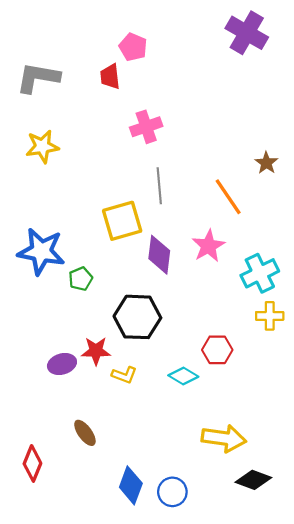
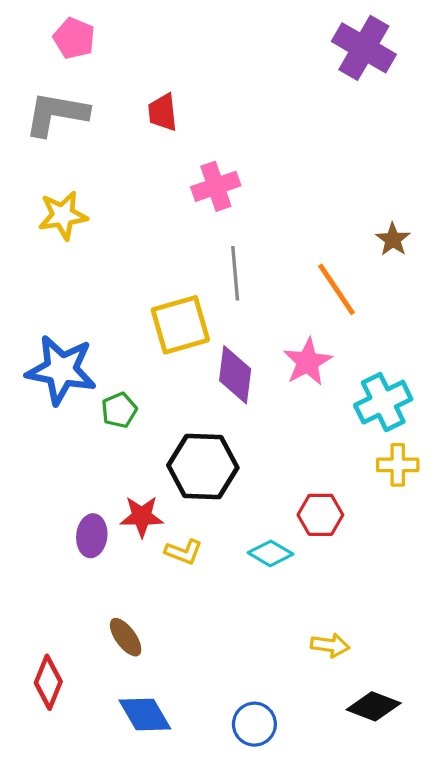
pink pentagon: (133, 47) -> (74, 38), moved
purple ellipse: (62, 364) -> (92, 536), turned -68
yellow arrow: (224, 438) -> (330, 645), size x0.6
blue diamond: (131, 485) -> (145, 714), moved, turned -51

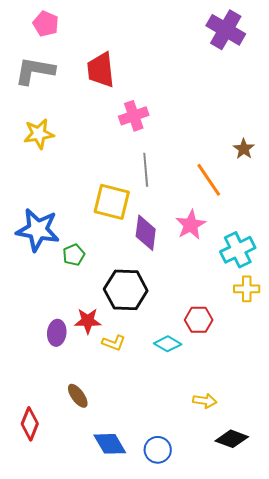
red trapezoid: (163, 112) -> (101, 70), size x1.5
yellow square: (180, 325) -> (112, 202), turned 30
blue diamond: (145, 714) -> (110, 444), moved

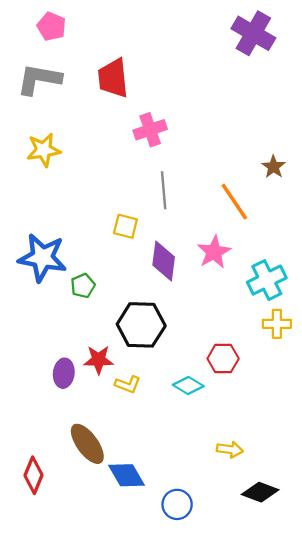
yellow square: (112, 202) -> (125, 226), size x0.6
brown ellipse: (78, 396) -> (87, 444), size x1.5
blue diamond: (110, 444) -> (127, 475), moved

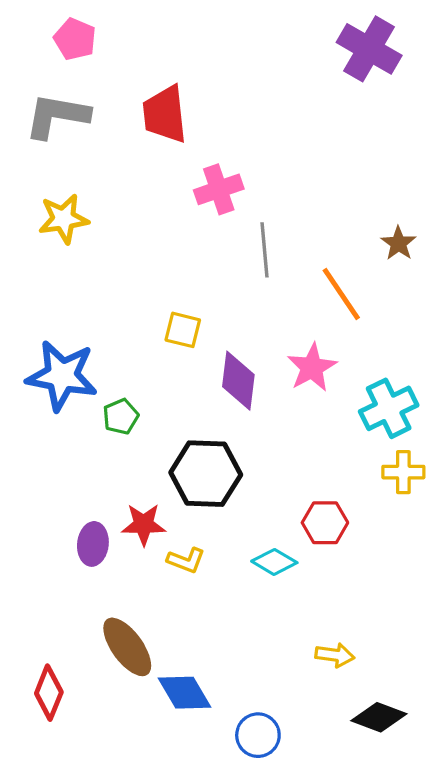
gray line: (164, 190) -> (264, 250), moved

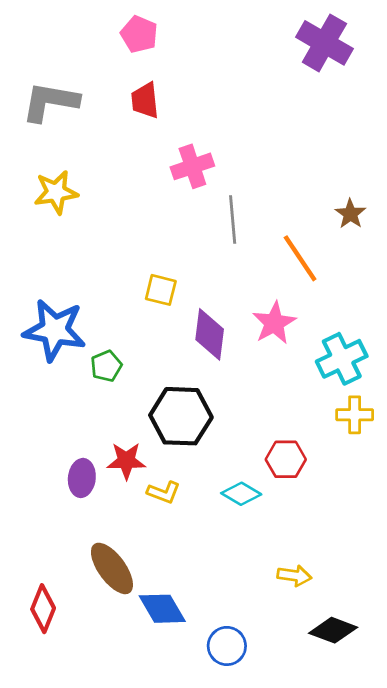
pink pentagon: (75, 39) -> (139, 34), moved
red trapezoid: (165, 114) -> (145, 100), size x0.7

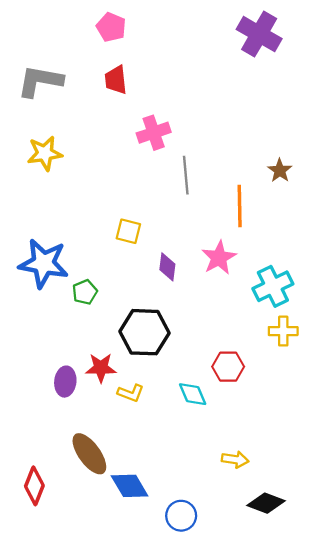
orange line: (300, 258) -> (240, 206), turned 33
purple diamond: (210, 334) -> (167, 267), size x0.7
cyan diamond: (241, 494) -> (193, 394), turned 36

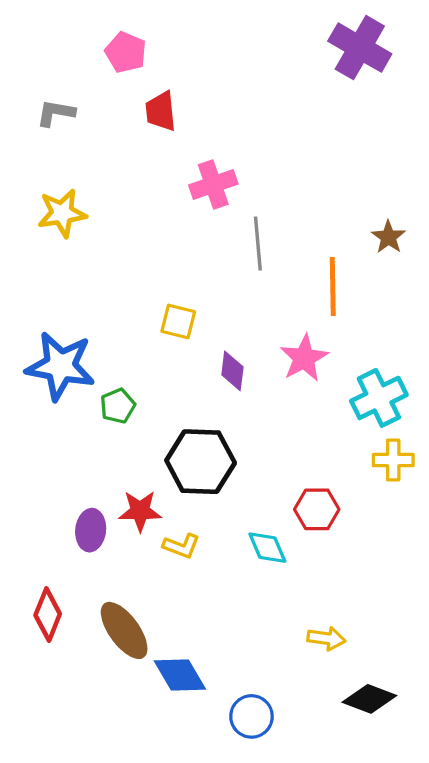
pink pentagon: (111, 27) -> (126, 52), moved
gray L-shape: (40, 81) -> (56, 113), size x0.6
red diamond: (34, 486) -> (48, 615), moved

